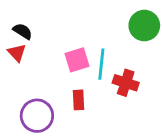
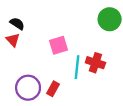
cyan line: (101, 64) -> (77, 67), moved
red rectangle: (78, 100) -> (53, 89), moved, turned 32

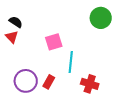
red cross: (95, 63) -> (90, 84), moved

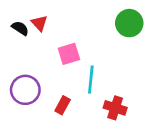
red triangle: (12, 37) -> (39, 23), moved
purple circle: (26, 81) -> (25, 90), moved

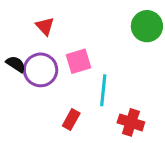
black semicircle: (20, 28) -> (16, 64), moved
purple circle: (25, 90) -> (41, 70), moved

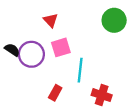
red triangle: (45, 26) -> (51, 20), moved

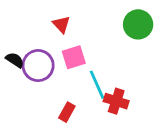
cyan line: (80, 70) -> (97, 85), turned -30
red cross: (102, 95) -> (116, 101), moved

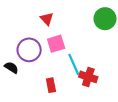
black semicircle: (15, 60) -> (11, 68), moved
red rectangle: (67, 112) -> (51, 85), turned -40

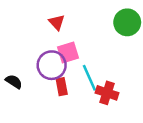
purple circle: (29, 50) -> (52, 65), moved
red rectangle: (51, 85) -> (62, 87), moved

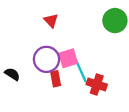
pink square: (68, 53) -> (68, 58), moved

